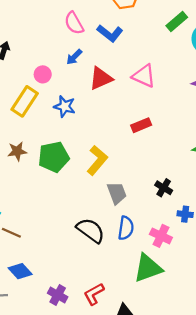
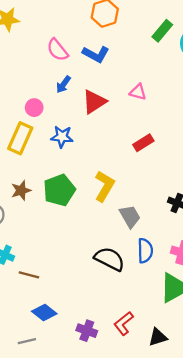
pink triangle: (144, 76) -> (138, 92), size x0.7

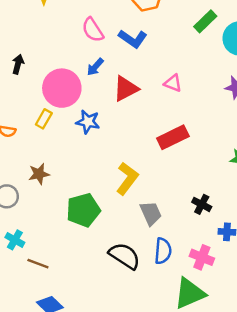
pink circle: (34, 108) -> (62, 88), size x2.0
yellow rectangle: (20, 138) -> (44, 119), size x0.6
red rectangle: (143, 143) -> (173, 137), size x1.4
green pentagon: (59, 190) -> (83, 210), moved

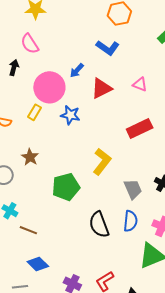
pink semicircle: (93, 30) -> (30, 44), moved
brown star: (39, 174) -> (30, 157), turned -30
gray trapezoid: (151, 213) -> (133, 189), moved
black semicircle: (125, 256) -> (99, 225), turned -144

